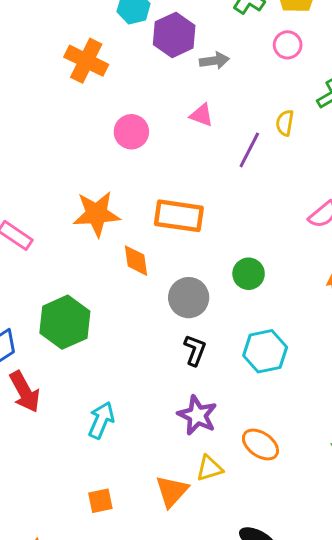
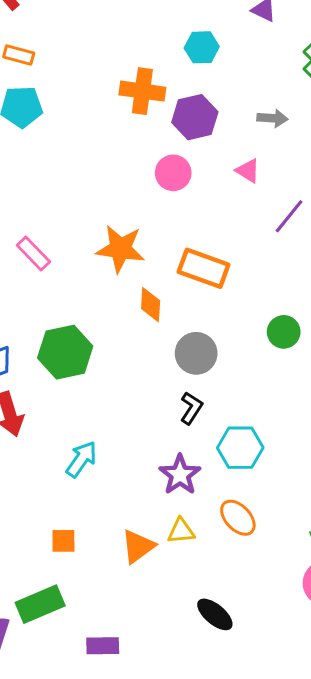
purple hexagon: (174, 35) -> (195, 117), moved
orange cross: (86, 61) -> (142, 91), turned -30
green circle: (249, 274) -> (284, 332), moved
cyan hexagon: (265, 351) -> (240, 448), moved

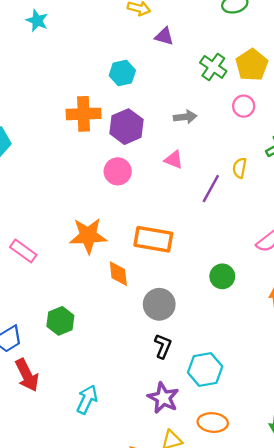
green hexagon: (65, 352) -> (60, 321), size x0.7
orange ellipse: (238, 518) -> (213, 423), turned -32

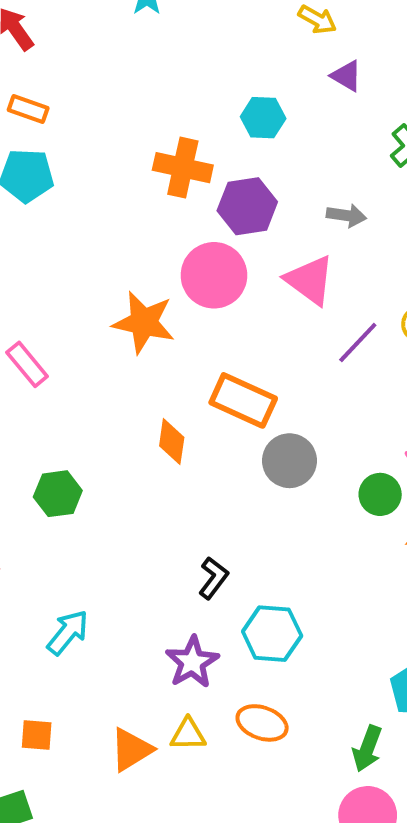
pink triangle: (174, 160) -> (310, 280), size x1.6
pink circle: (118, 171) -> (214, 275), size x1.4
orange star: (88, 236) -> (144, 322), moved
green circle: (222, 276) -> (380, 494), moved
gray circle: (159, 304) -> (289, 461), moved

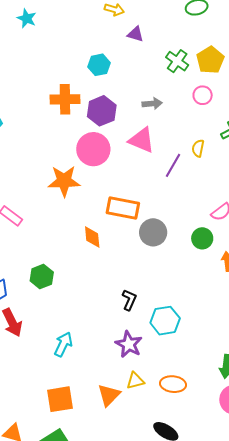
orange ellipse: (262, 723) -> (173, 384), moved
orange square: (37, 735) -> (60, 399), size x1.6

